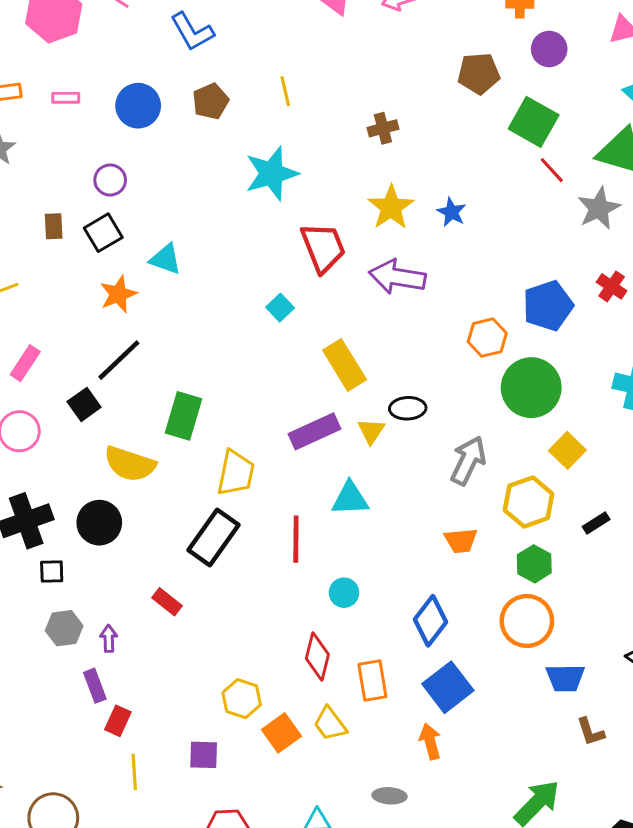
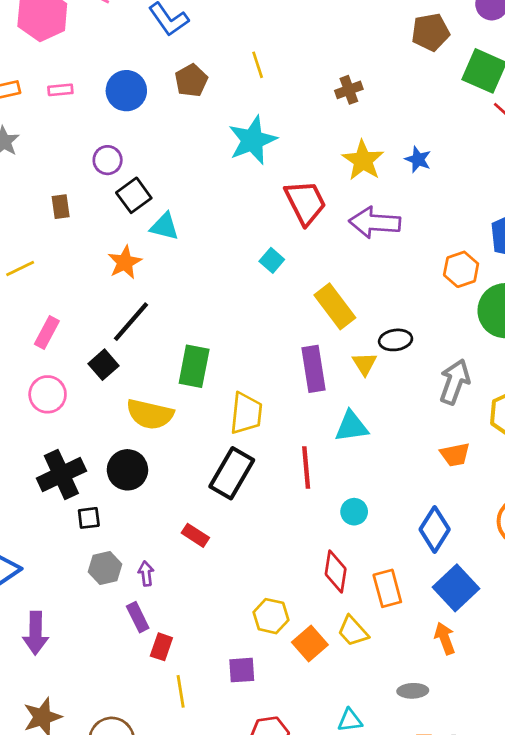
black square: (103, 233) -> (134, 195), moved
purple rectangle: (314, 431) -> (314, 369), turned -69

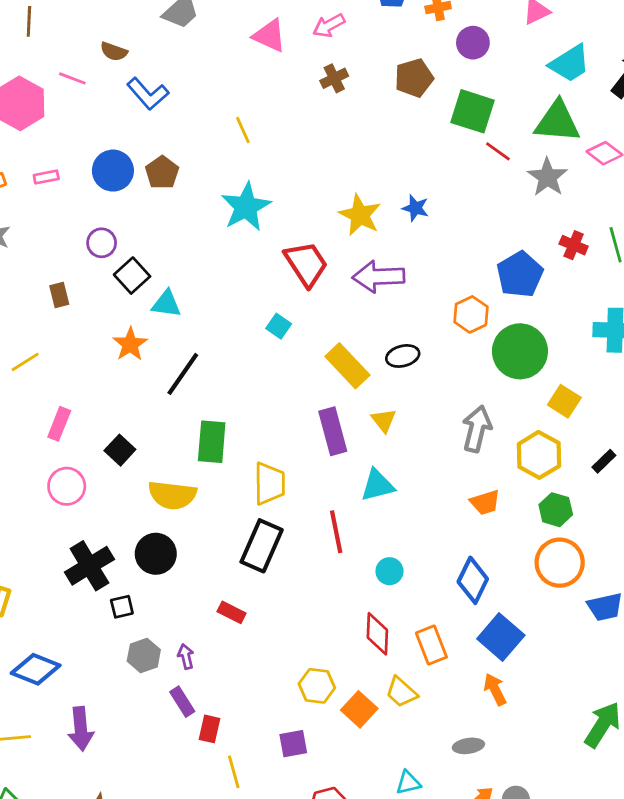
brown pentagon: (191, 80) -> (162, 172), moved
brown cross: (349, 90) -> (334, 78), moved
black line: (131, 322) -> (183, 374), moved
black ellipse: (396, 340) -> (403, 356), moved

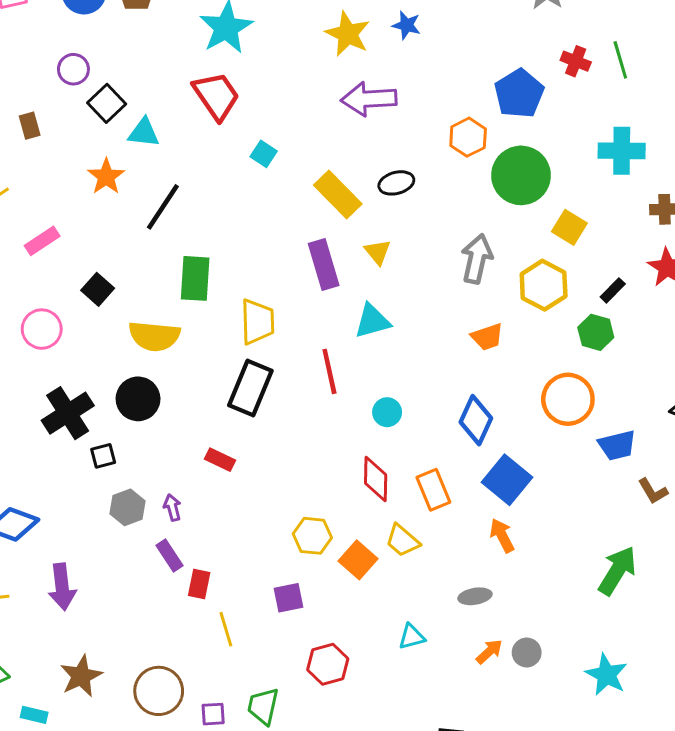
red trapezoid: (306, 264) -> (216, 96), moved
pink rectangle: (59, 424) -> (42, 241), moved, turned 36
green hexagon: (556, 510) -> (596, 332), moved

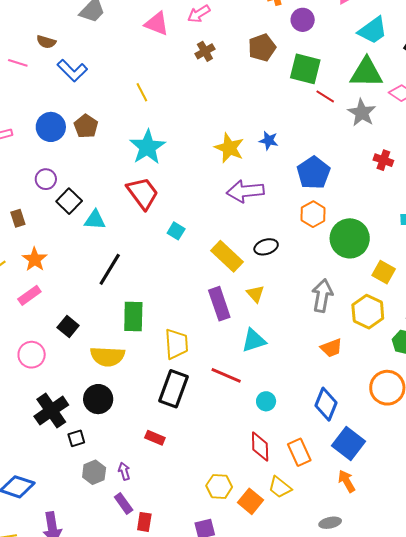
blue pentagon: (519, 93) -> (313, 173), moved
orange star: (106, 177) -> (35, 259), moved
red line: (329, 371) -> (226, 375), turned -52

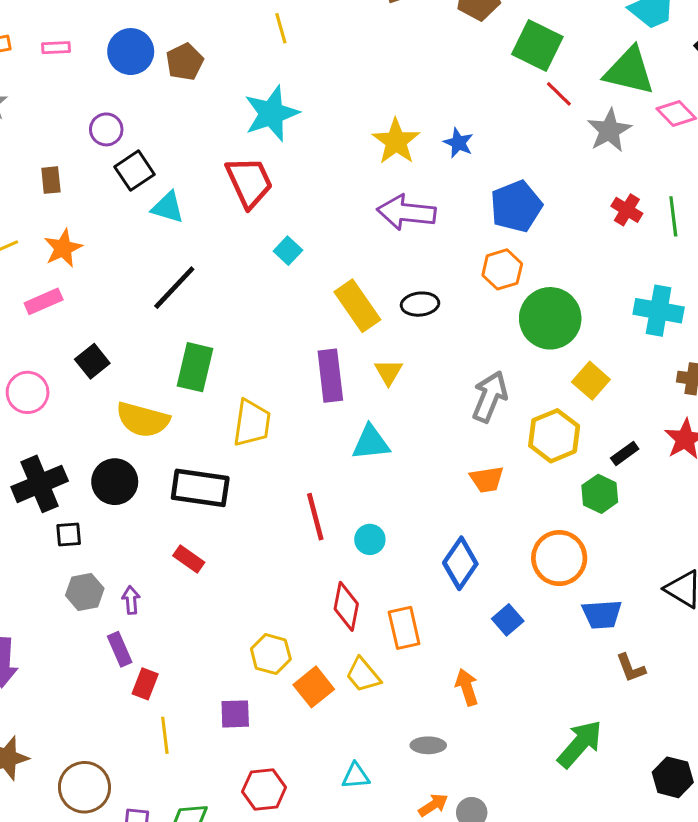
red line: (226, 375) -> (315, 517), moved, turned 40
black rectangle: (173, 389) -> (200, 488), moved, turned 66
blue square: (349, 443) -> (508, 620), moved, size x0.6

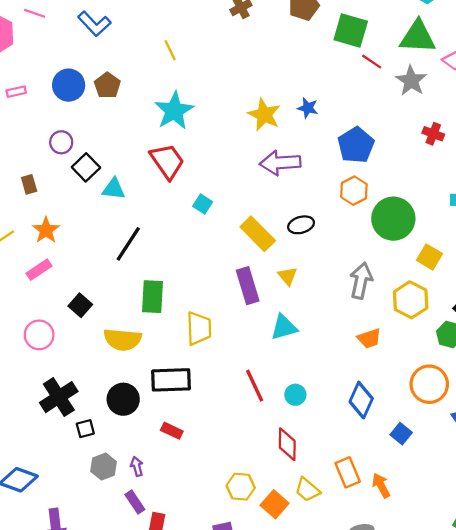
black circle: (115, 482) -> (123, 399), moved
orange rectangle: (404, 628) -> (348, 472), moved

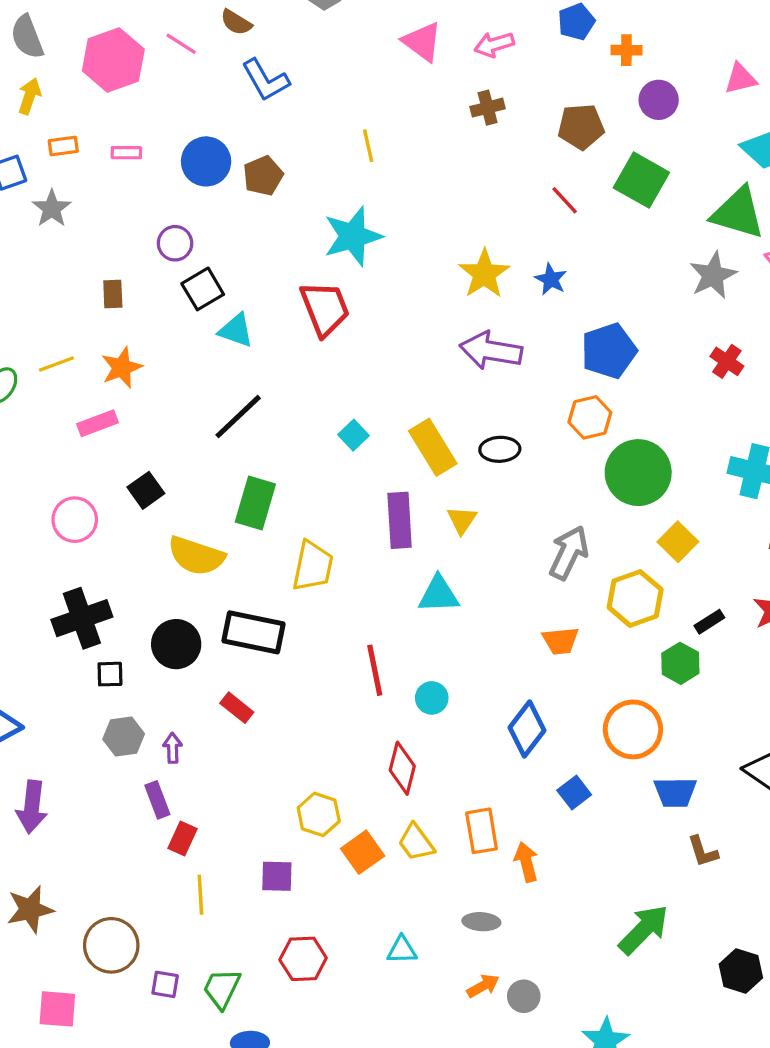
red line: (372, 62) -> (565, 200), moved
cyan square: (203, 204) -> (354, 435), moved

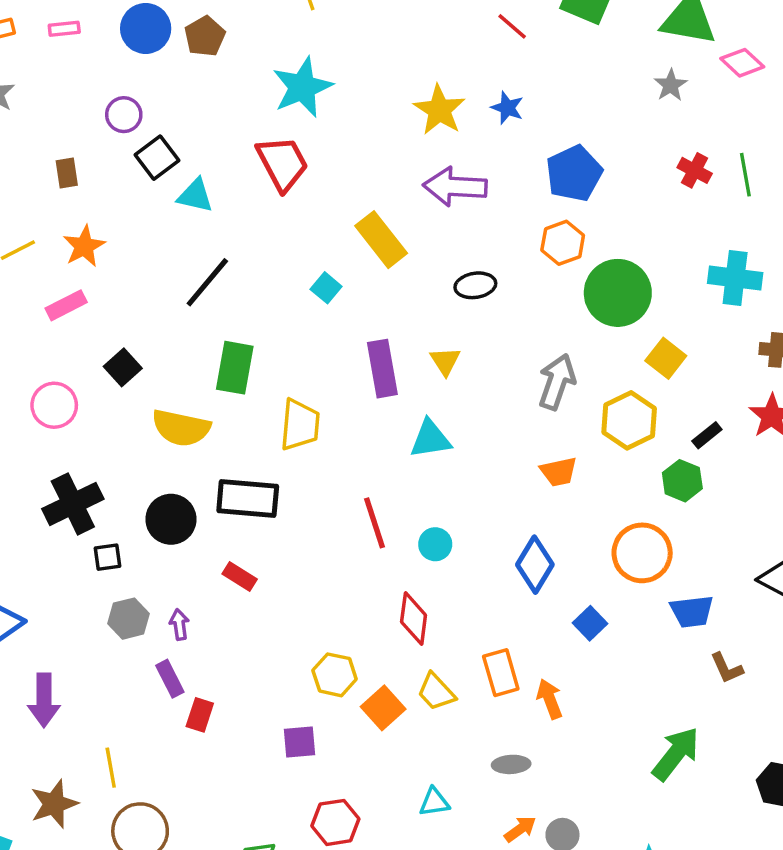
gray star: (713, 275) -> (671, 85), size x0.7
yellow rectangle: (433, 447) -> (381, 240), moved
yellow line: (200, 895) -> (111, 768), moved

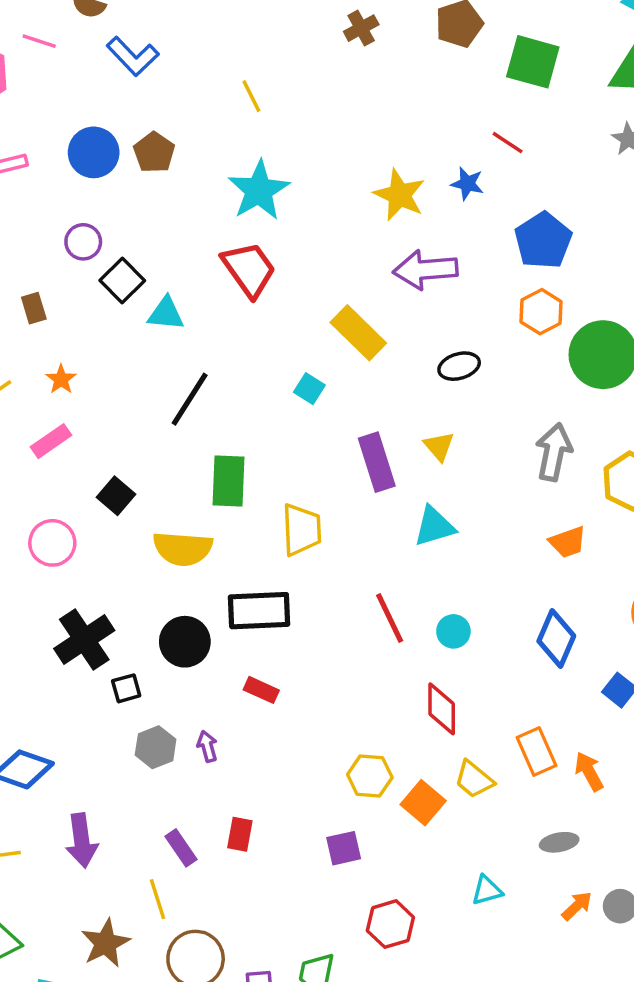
red line: (512, 26) -> (508, 143), moved
orange star: (84, 246) -> (61, 379), size x0.7
purple rectangle: (170, 679) -> (181, 848), moved

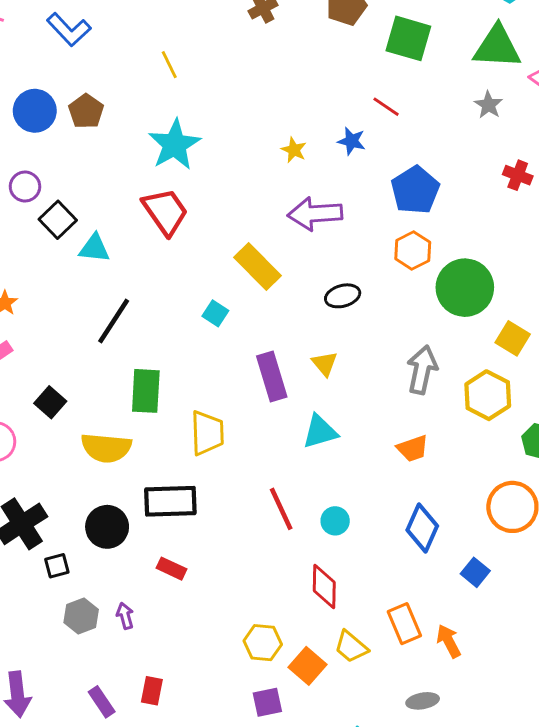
yellow star: (399, 195) -> (294, 150), size x0.6
orange trapezoid: (568, 542) -> (413, 448), moved
purple square: (344, 848) -> (267, 702), moved

